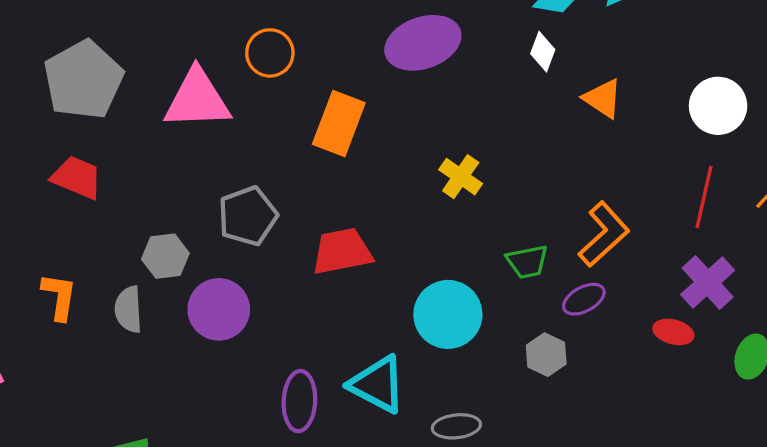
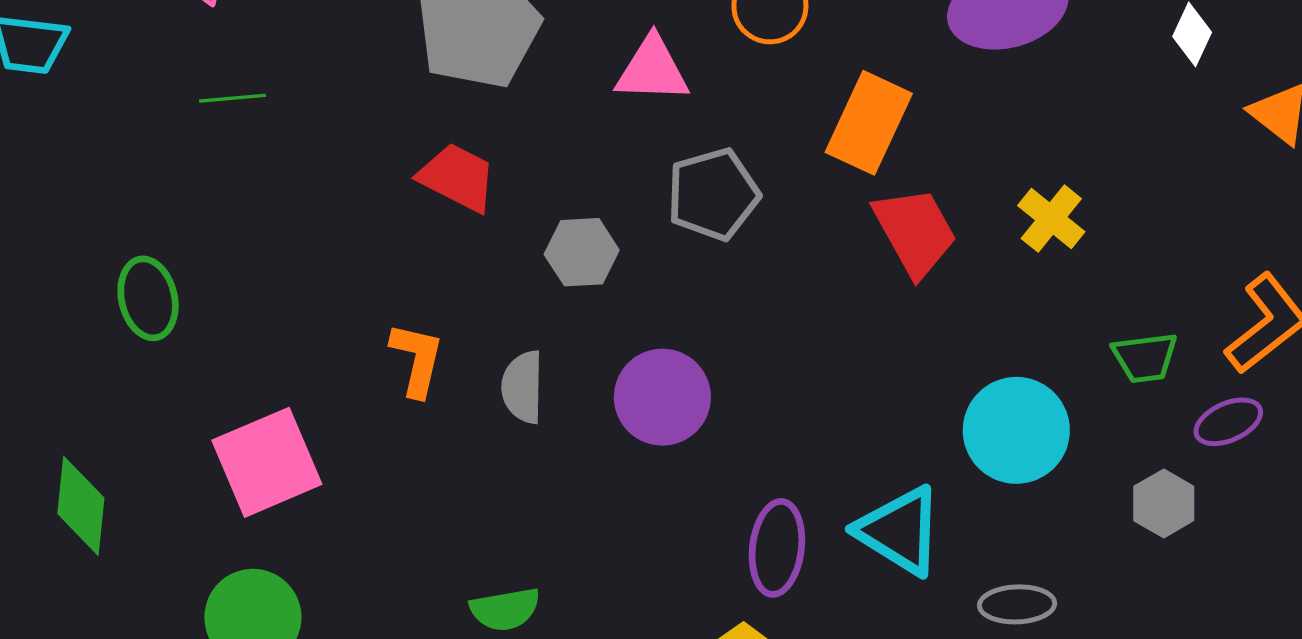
pink triangle: (197, 99) -> (652, 70), size x0.7
gray pentagon: (248, 216) -> (713, 194), moved
red trapezoid: (342, 251) -> (915, 232), moved, turned 68
gray hexagon: (165, 256) -> (582, 252), moved

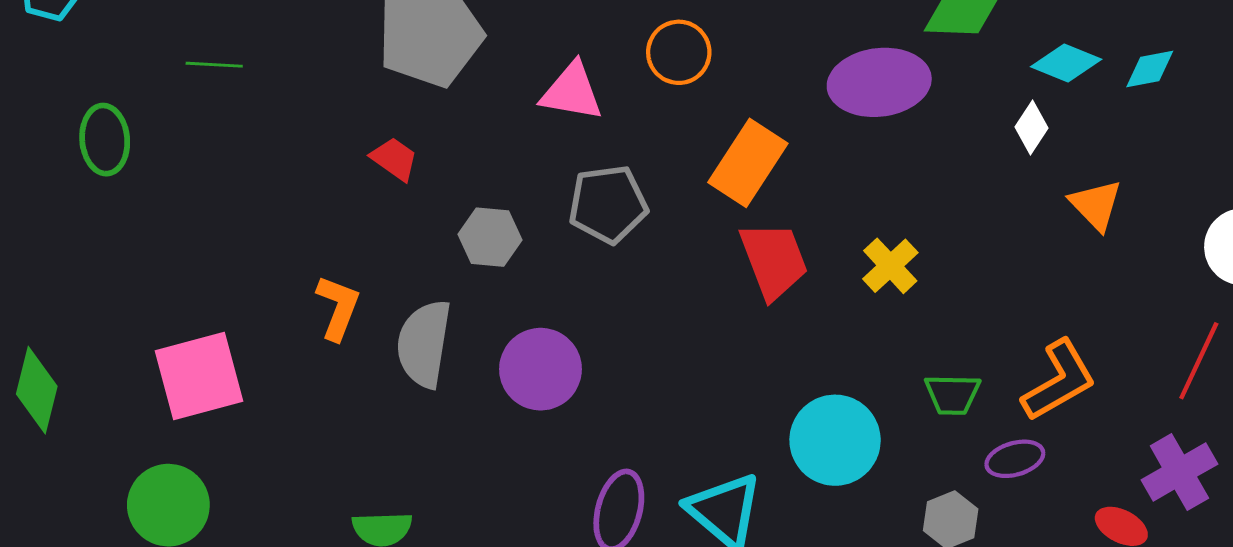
red trapezoid: (457, 177) -> (394, 159), size x0.7
green ellipse: (148, 298) -> (105, 140), moved
gray semicircle: (523, 387) -> (424, 344), size x1.4

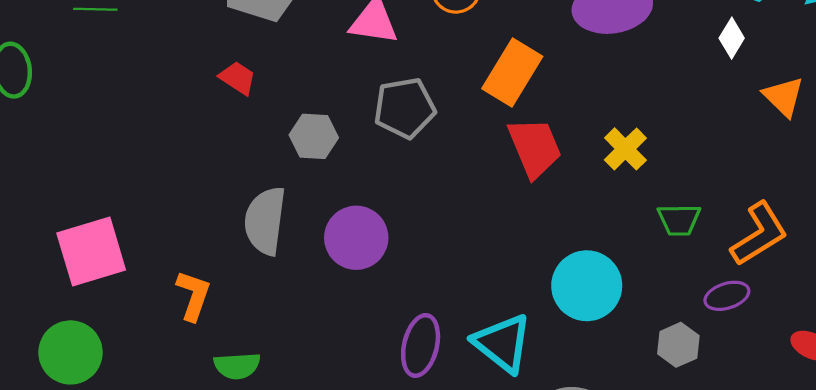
orange L-shape: (338, 308) -> (193, 295), moved
green trapezoid: (952, 394) -> (679, 220), moved

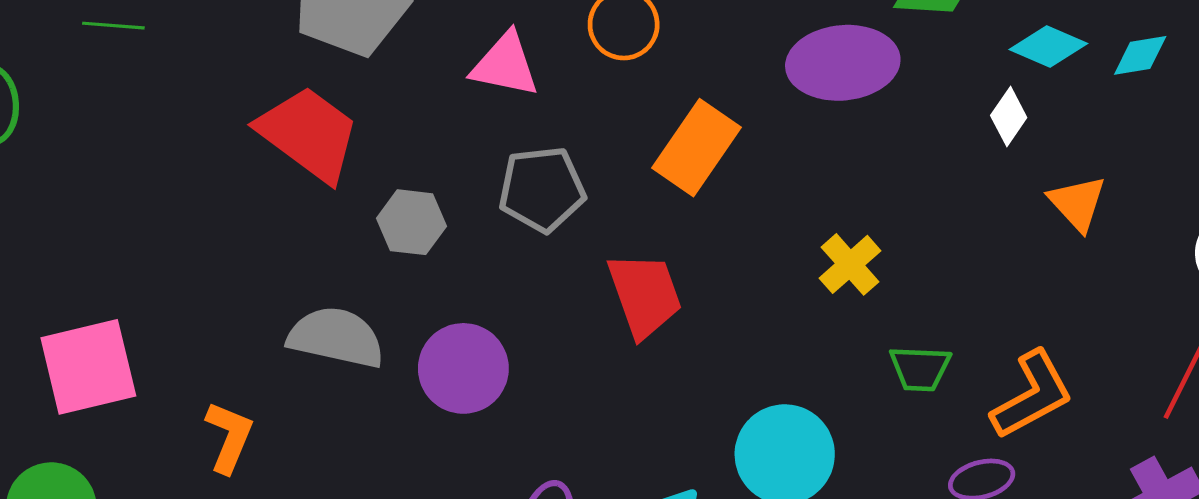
red trapezoid: (238, 78) -> (309, 134), size x2.0
red trapezoid: (535, 148) -> (645, 295), moved
gray semicircle: (265, 221) -> (336, 337), turned 92

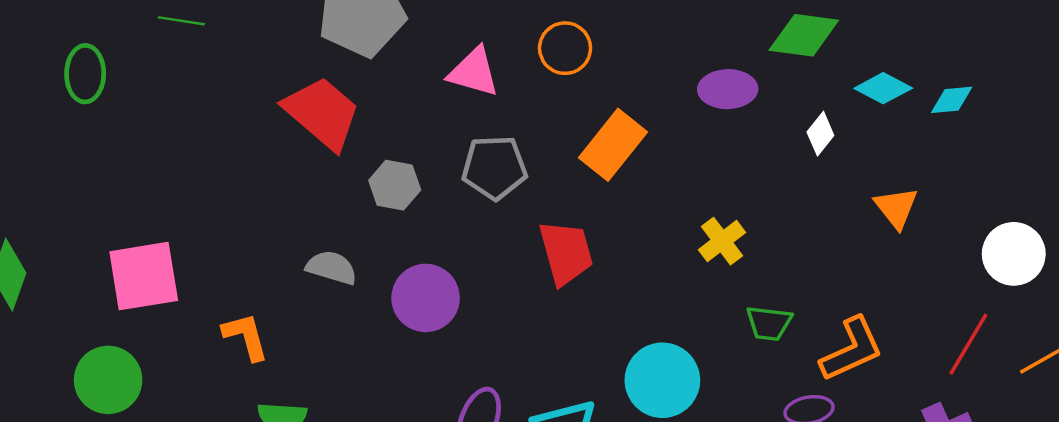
purple ellipse: (843, 63) -> (728, 89), size x0.7
white diamond: (1009, 116) -> (820, 134), moved
gray semicircle: (336, 337) -> (332, 268), size x0.7
orange L-shape: (229, 437) -> (246, 336), turned -42

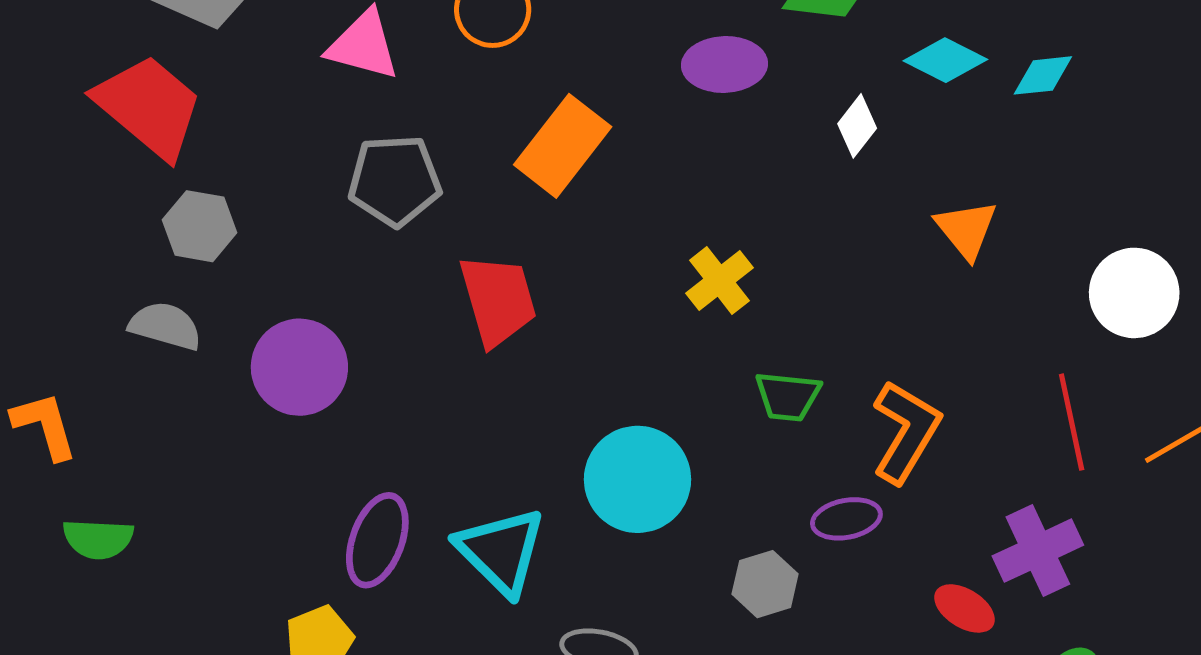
gray hexagon: (395, 185) -> (200, 226), moved
red line: (968, 344) -> (1072, 422), turned -42
orange L-shape: (852, 349) -> (906, 432), turned -34

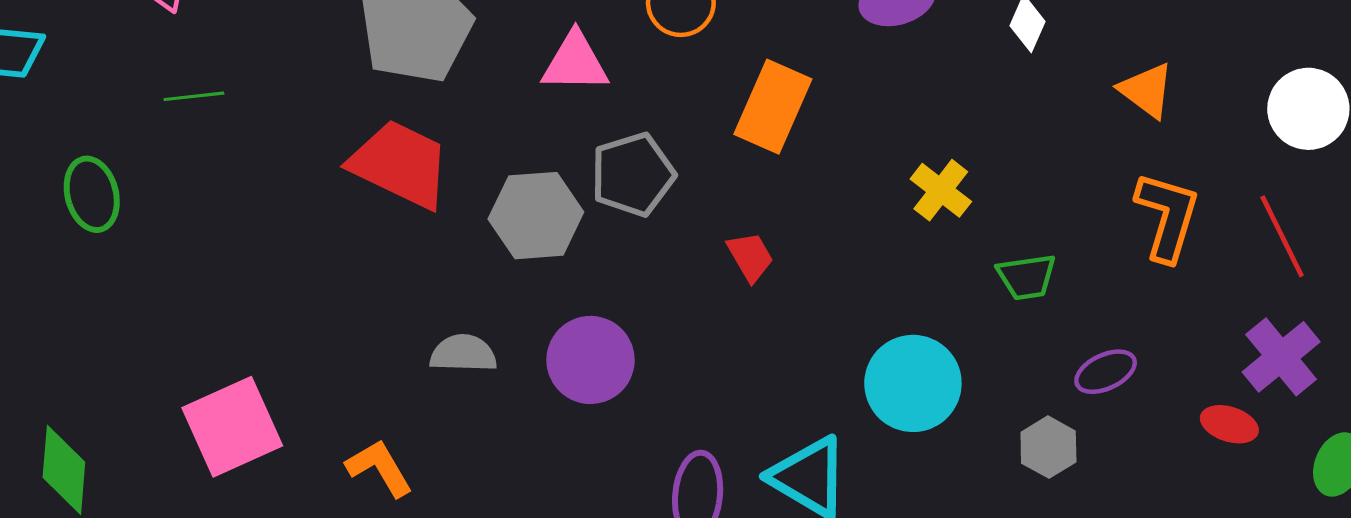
gray hexagon: (200, 226) -> (536, 216), moved, size x1.4
red trapezoid: (498, 300) -> (750, 257), size x0.6
orange L-shape: (906, 432) -> (1167, 216), moved

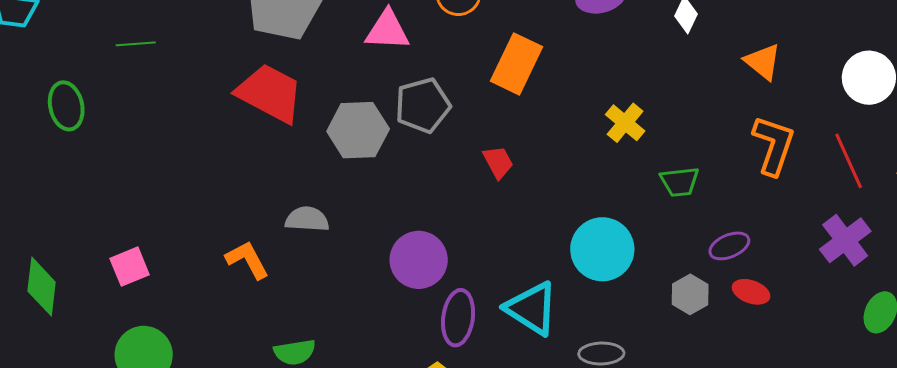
purple circle: (591, 360) -> (419, 260), moved
red ellipse: (1229, 424) -> (751, 292), moved
pink square: (232, 427) -> (130, 267), moved, size x0.6
orange L-shape: (379, 468) -> (247, 260), moved

